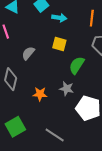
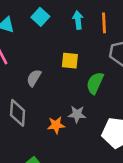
cyan arrow: (59, 18) -> (78, 20), moved, turned -96
gray star: (67, 89) -> (77, 114), moved

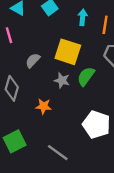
yellow square: (70, 61) -> (68, 52), size x1.6
gray star: (77, 114) -> (62, 80), moved

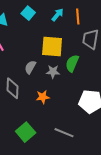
cyan arrow: (83, 17) -> (58, 15), turned 48
gray semicircle: (33, 60) -> (30, 67), moved

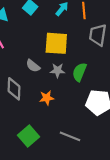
green semicircle: (72, 63) -> (79, 72), moved
gray semicircle: (30, 67) -> (33, 66), turned -80

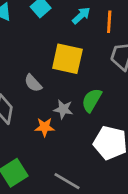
gray star: (57, 70) -> (63, 109), moved

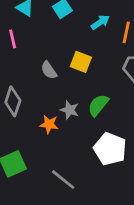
yellow square: (67, 59) -> (81, 62), size x0.7
gray semicircle: (33, 83) -> (49, 70), moved

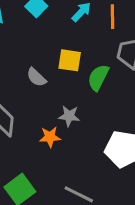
green semicircle: (98, 105) -> (98, 78), moved

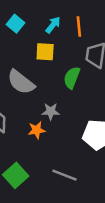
yellow square: (70, 60) -> (45, 52), moved
gray semicircle: (36, 77) -> (21, 82), size x1.6

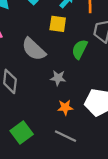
orange star: (37, 130) -> (65, 107), moved

